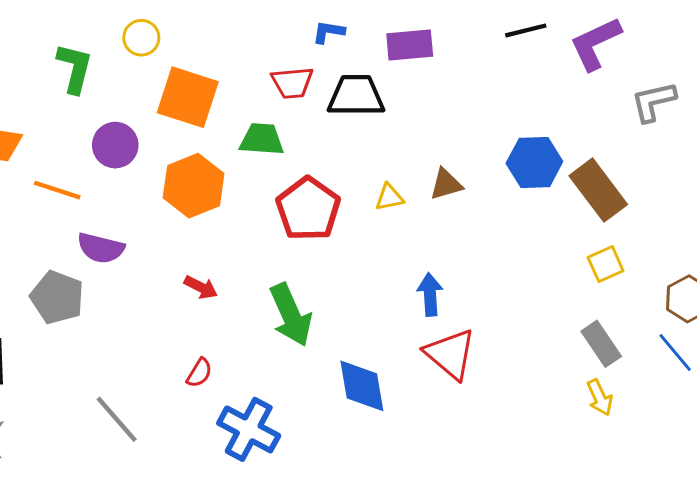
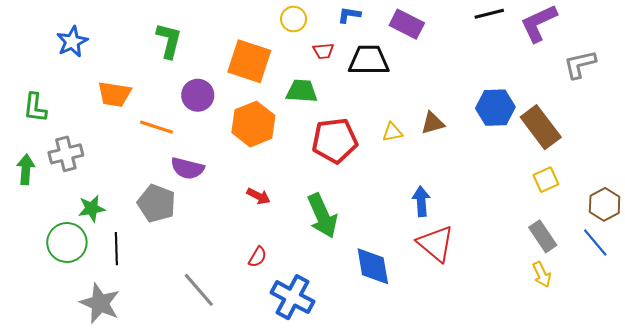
yellow circle: (141, 38) -> (294, 19), moved
purple rectangle: (410, 45) -> (407, 24), turned 32
red trapezoid: (292, 83) -> (323, 51), size x0.7
red pentagon: (308, 209) -> (335, 141), turned 30

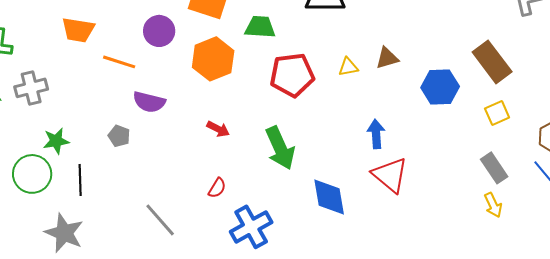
blue hexagon: (495, 108) -> (440, 87), moved
gray pentagon: (157, 203) -> (119, 136), size x0.6
blue cross: (292, 297) -> (251, 227), turned 33

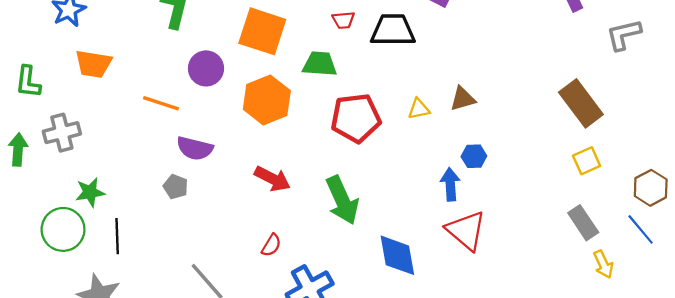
orange trapezoid: (78, 30) -> (93, 64), moved
blue hexagon: (440, 87) -> (474, 156), moved, size x0.6
red arrow: (218, 129) -> (272, 179), size x1.4
gray pentagon: (119, 136) -> (176, 187), moved
yellow arrow: (493, 205) -> (603, 264), moved

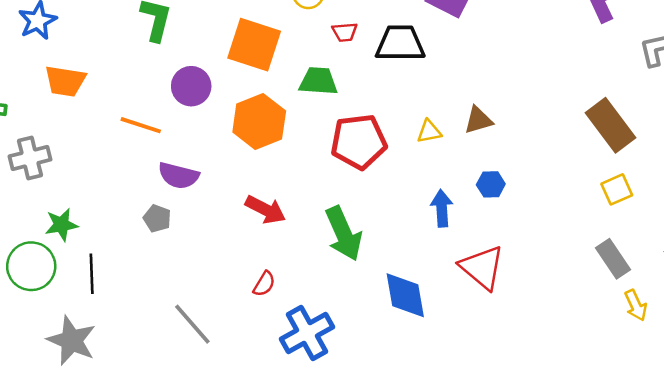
blue arrow: (450, 184) -> (442, 208), moved

